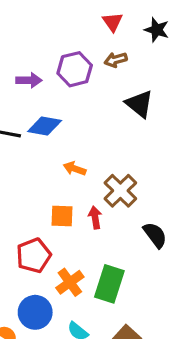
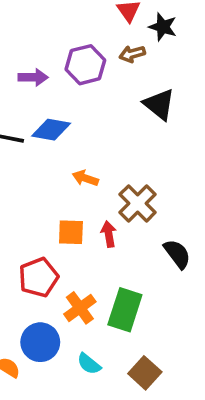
black star: (157, 30) -> (163, 27), moved

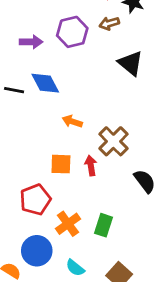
blue diamond: (51, 130) -> (45, 83), turned 52
green rectangle: (125, 310) -> (104, 225), size x0.7

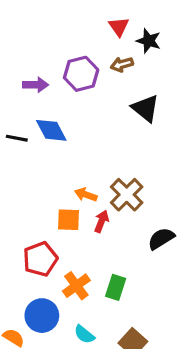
orange arrow: (72, 121) -> (86, 195), moved
red arrow: (91, 165) -> (102, 221), turned 30
black semicircle: (145, 181) -> (161, 239), turned -85

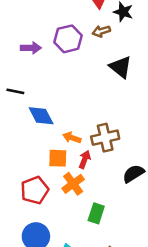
blue diamond: (51, 130) -> (41, 116), moved
brown cross: (127, 195) -> (105, 138), turned 32
orange cross: (76, 286) -> (73, 184), moved

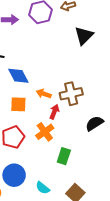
black triangle: (121, 67) -> (84, 36), turned 36
orange square: (58, 158) -> (18, 104), moved

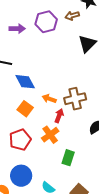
orange square: (18, 104) -> (25, 109), turned 35

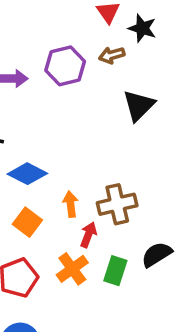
blue diamond: (25, 82) -> (27, 174), turned -35
orange arrow: (49, 99) -> (70, 204), turned 64
green rectangle: (68, 158) -> (115, 271), moved

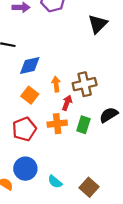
blue diamond: (27, 174) -> (30, 66), turned -40
orange cross: (72, 269) -> (57, 124), turned 30

